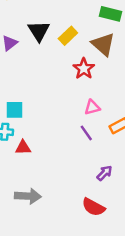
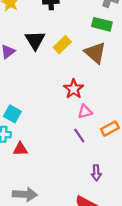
red star: (84, 69) -> (74, 89), moved
cyan square: (14, 110) -> (12, 114), turned 30
purple arrow: (104, 173) -> (96, 173), turned 133

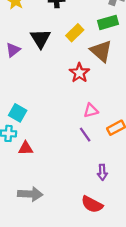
green rectangle: (102, 24) -> (108, 22), turned -30
yellow rectangle: (62, 45) -> (75, 33), moved
red star: (74, 89) -> (79, 73), moved

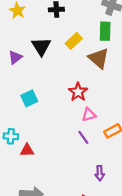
green rectangle: (108, 22) -> (105, 31), turned -72
red star: (79, 73) -> (78, 92), moved
cyan square: (18, 113) -> (29, 98), moved, turned 35

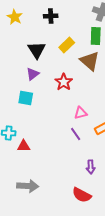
purple triangle: (15, 57) -> (33, 74), moved
red star: (78, 92) -> (64, 82), moved
cyan square: (29, 98) -> (26, 98), turned 35

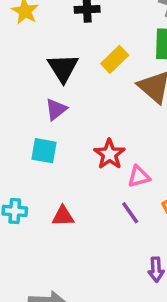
red star: (64, 82) -> (109, 154), moved
red triangle: (24, 146) -> (63, 216), moved

